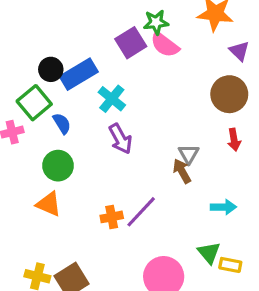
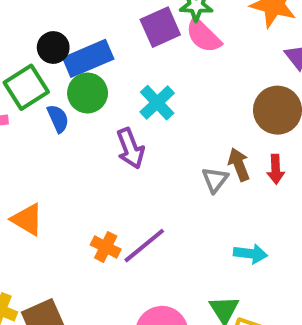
cyan cross: (112, 99) -> (157, 103), moved
green circle: (58, 166) -> (88, 93), moved
brown arrow: (182, 171) -> (239, 165), moved
orange cross: (112, 217) -> (106, 247), turned 30

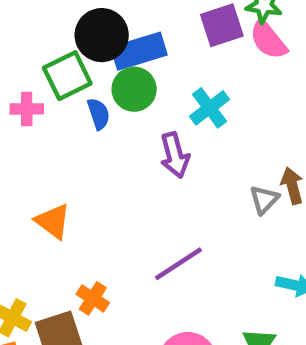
black circle: (53, 47) -> (102, 35), size x1.5
orange cross: (106, 247) -> (93, 298), moved

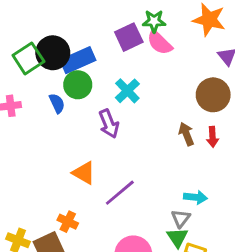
green square: (67, 76) -> (28, 58), moved
gray triangle: (264, 200) -> (181, 218), moved
orange triangle: (53, 221) -> (84, 173), moved

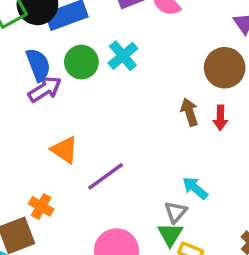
green circle: (78, 85) -> (81, 62), moved
blue semicircle: (57, 103) -> (38, 65), size x1.4
purple arrow: (109, 124) -> (45, 89), moved, turned -104
cyan arrow: (195, 197) -> (195, 188), turned -150

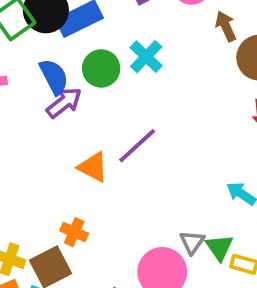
brown arrow: (189, 112) -> (226, 26), moved
purple line: (106, 176) -> (137, 146), moved
gray triangle: (176, 212) -> (192, 242), moved

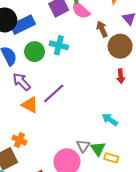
cyan cross: (146, 57) -> (59, 45), turned -30
purple arrow: (64, 103) -> (22, 82), moved, turned -96

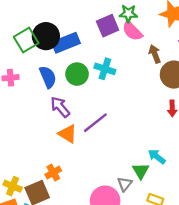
orange cross: (19, 140) -> (53, 173), turned 32
green triangle: (98, 149) -> (141, 171), moved

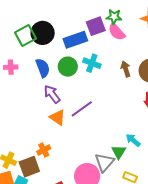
blue rectangle: (66, 43) -> (75, 40), moved
brown arrow: (155, 54) -> (126, 69), moved
gray triangle: (125, 184) -> (104, 162), size x1.5

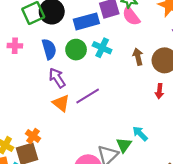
orange cross: (44, 150) -> (33, 136), moved, turned -32

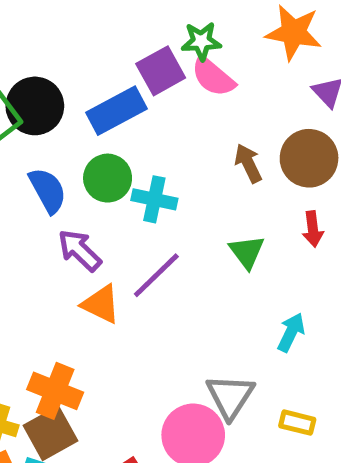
cyan cross: (102, 48) -> (154, 199), moved
cyan arrow: (140, 134) -> (291, 332), turned 84
orange cross: (33, 136) -> (55, 391), size x1.5
green triangle: (124, 145) -> (247, 252), moved

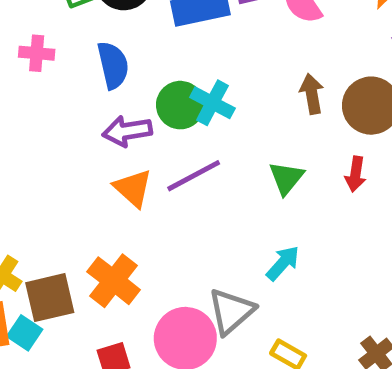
green circle: (108, 178) -> (180, 105), moved
purple arrow: (80, 250) -> (127, 131), turned -69
cyan arrow: (291, 332) -> (283, 263), moved
orange cross: (55, 391) -> (114, 281), moved

